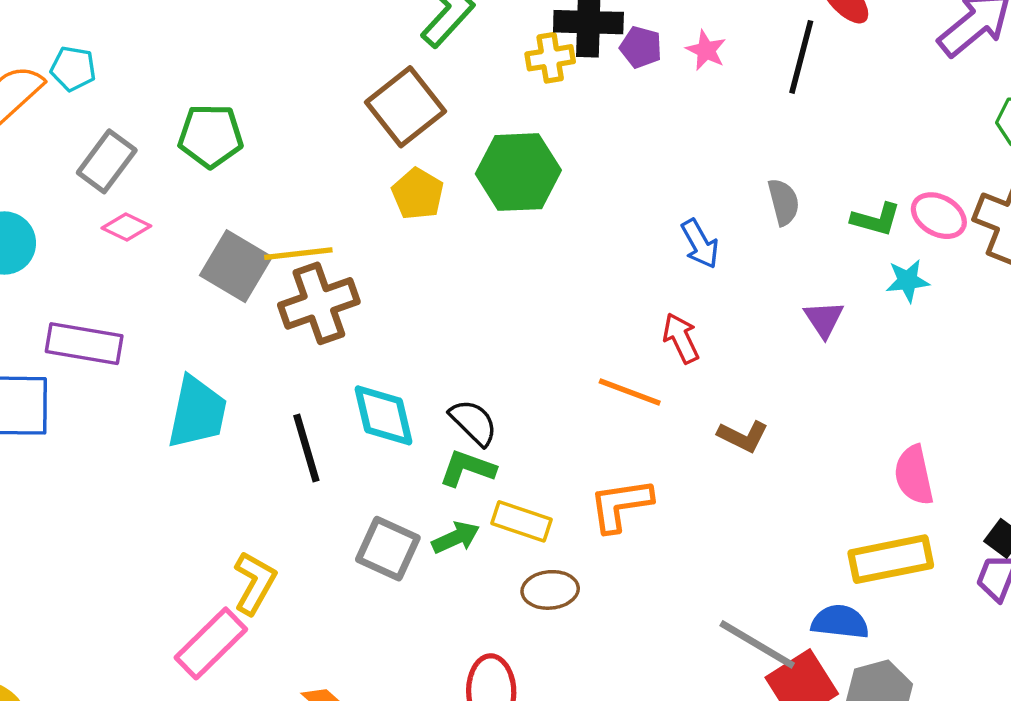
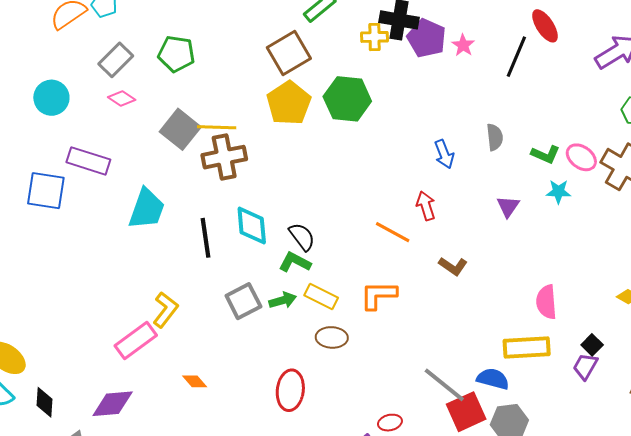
purple pentagon: (641, 47) -> (427, 38), size x1.6
yellow pentagon: (418, 194) -> (289, 103), size x1.5
gray square: (388, 549) -> (243, 301), turned 30

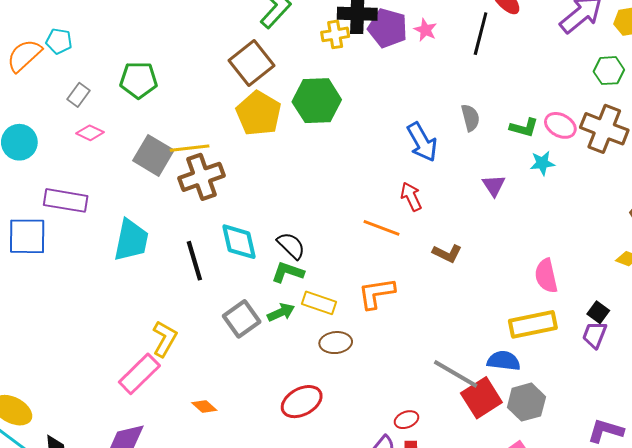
gray rectangle: (116, 60) -> (78, 95), size x0.7
blue arrow: (444, 154) -> (422, 142), size x1.4
red ellipse: (290, 390) -> (302, 402), turned 63

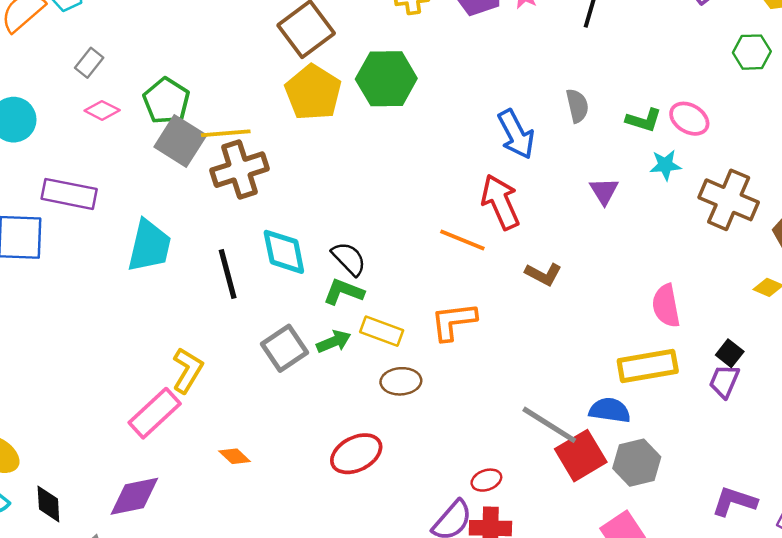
green pentagon: (139, 80) -> (166, 101), moved, turned 30
brown cross: (604, 129) -> (729, 200), moved
red arrow: (411, 197) -> (500, 202), size x1.5

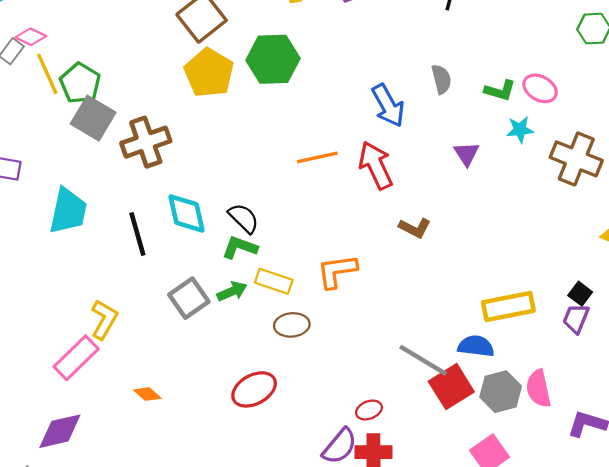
pink diamond: (102, 110) -> (31, 37), moved
yellow line: (226, 133) -> (47, 74), moved, turned 72
orange line: (462, 240) -> (317, 157), moved, turned -33
pink semicircle: (666, 306) -> (538, 389), moved

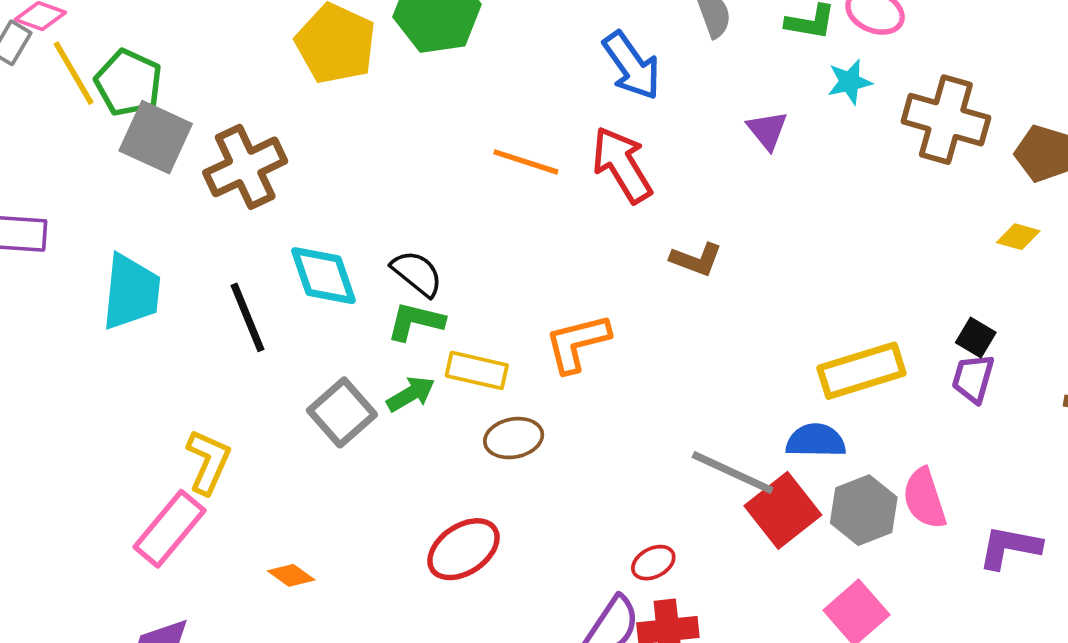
orange line: (317, 157) -> (526, 162), turned 36

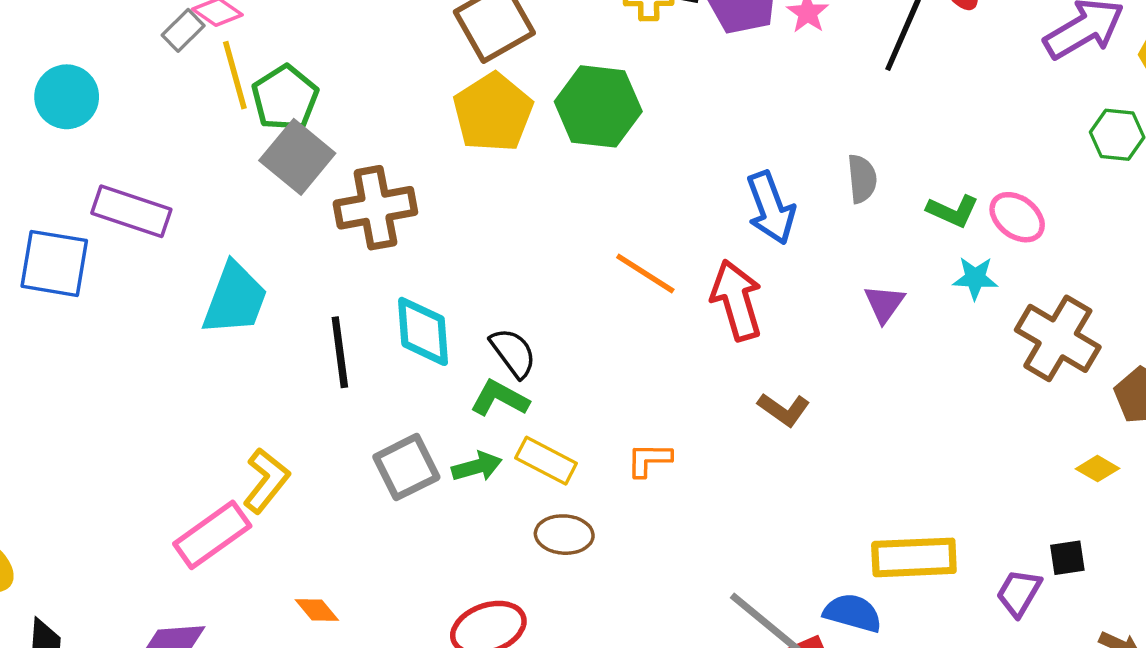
black square: (976, 337) -> (1067, 558), moved, turned 36
orange L-shape: (577, 343) -> (649, 460), size x0.7

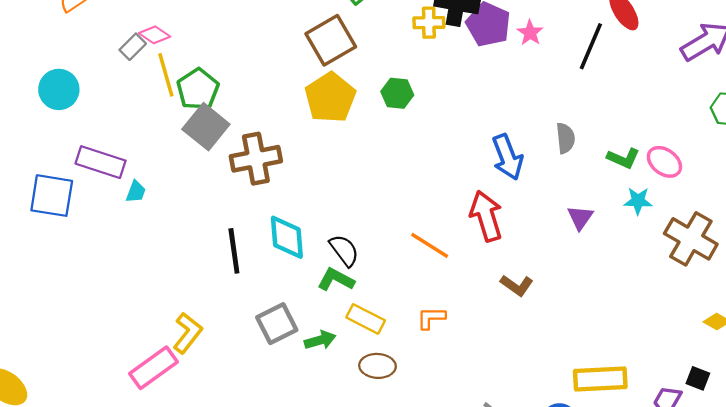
green hexagon: (598, 106) -> (397, 93), size x0.6
orange line: (645, 273) -> (430, 245), moved
cyan trapezoid: (235, 299) -> (136, 192), moved, size x0.5
green arrow: (477, 467) -> (320, 340), moved
black square: (1067, 558) -> (698, 378), turned 30

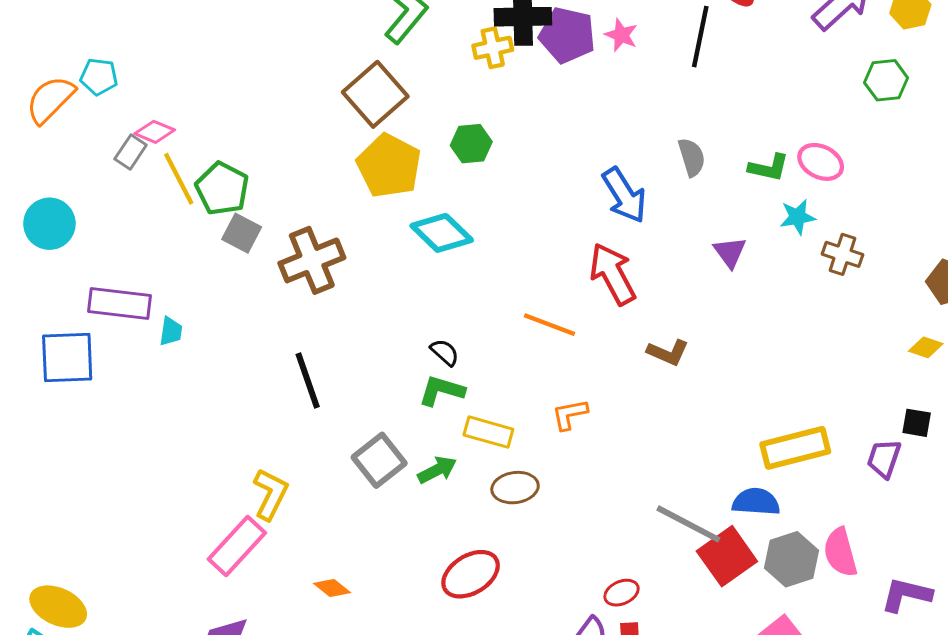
gray square: (206, 127) -> (242, 233), size x0.7
cyan diamond: (287, 237) -> (442, 233), moved, turned -30
brown cross: (691, 239) -> (843, 254), moved, size x0.6
black semicircle: (344, 250) -> (445, 352), size x0.7

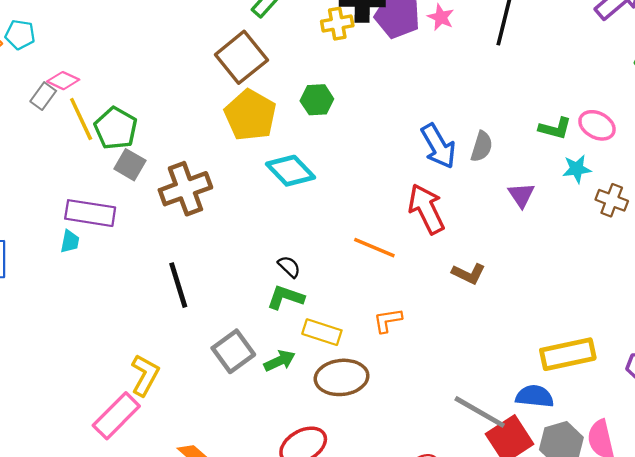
gray semicircle: (692, 157) -> (482, 146), moved, turned 32
purple rectangle: (120, 304) -> (90, 213), moved
brown ellipse: (515, 488) -> (342, 377), size x1.4

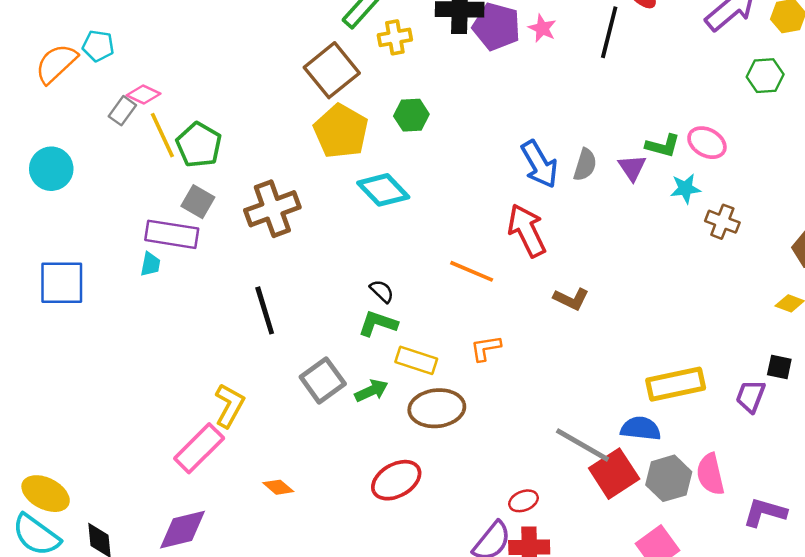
yellow cross: (337, 24) -> (395, 37), moved
gray square: (130, 165) -> (198, 202), moved
purple triangle: (521, 195) -> (632, 168), moved

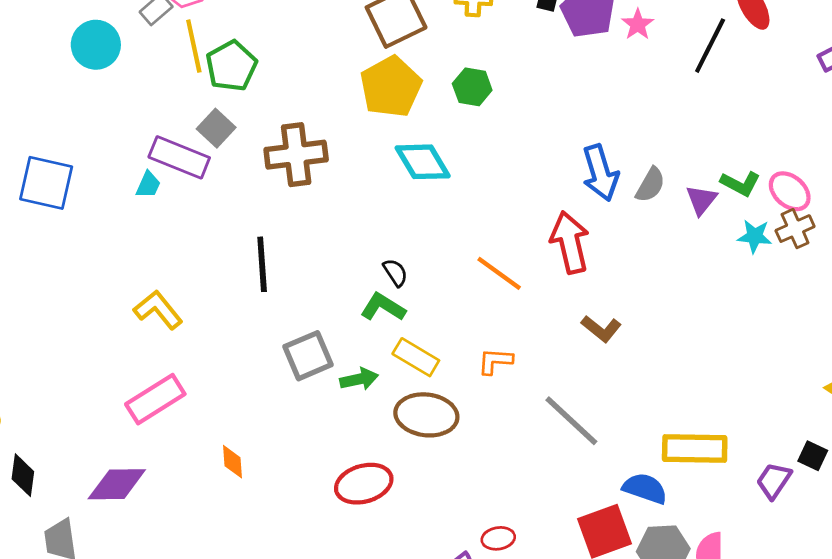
cyan circle: (51, 169) -> (96, 45), moved
brown cross: (722, 222) -> (795, 229), moved, turned 32
yellow L-shape: (229, 405) -> (158, 310), moved, turned -81
gray line: (582, 445) -> (571, 421), moved
orange diamond: (278, 487) -> (233, 462), turned 32

